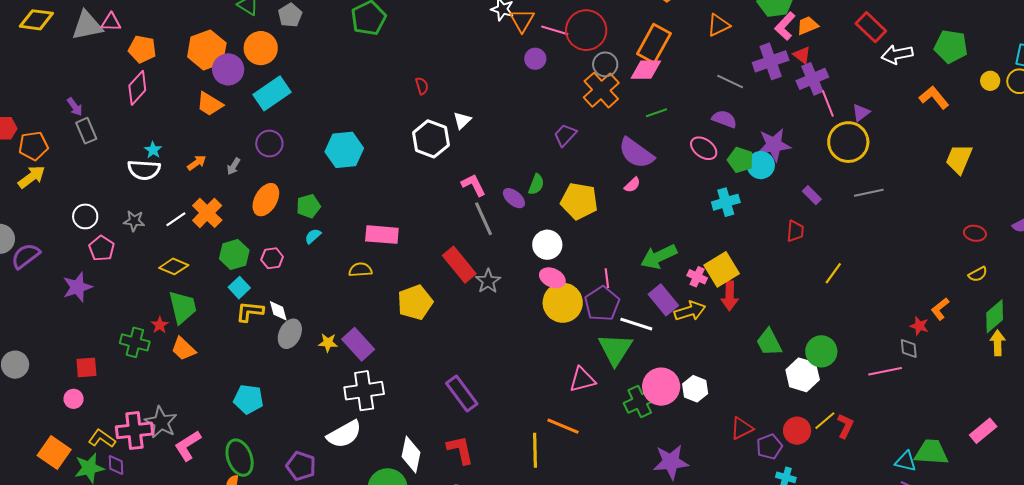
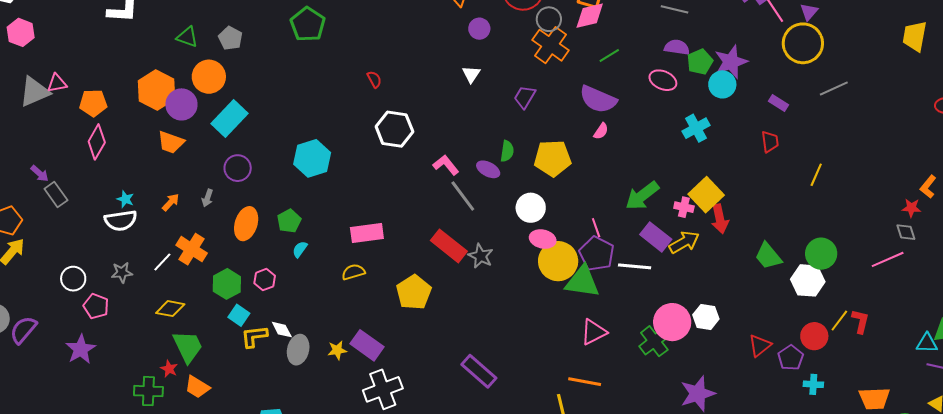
white triangle: (462, 120) -> (471, 74), moved
green pentagon: (740, 160) -> (700, 62), moved, turned -30
green triangle: (615, 349) -> (582, 282), moved, turned -42

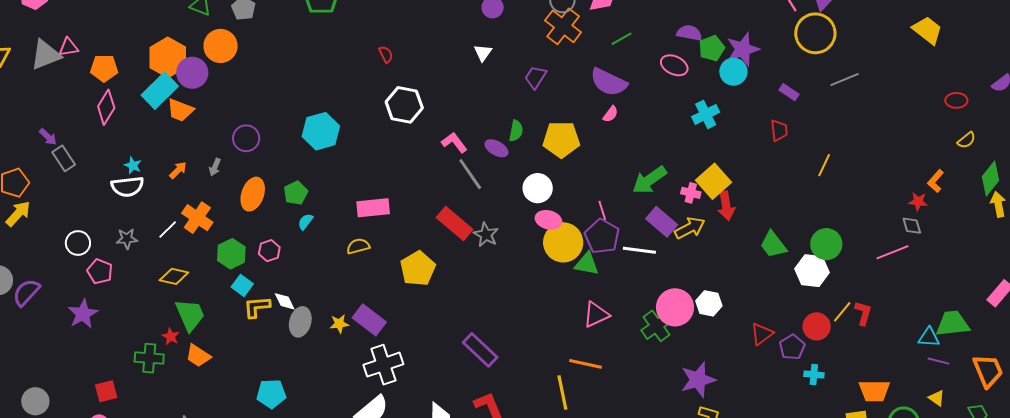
yellow trapezoid: (915, 36) -> (927, 30), turned 116
cyan rectangle: (229, 118) -> (160, 91), moved
green triangle: (582, 282) -> (587, 264), size x0.7

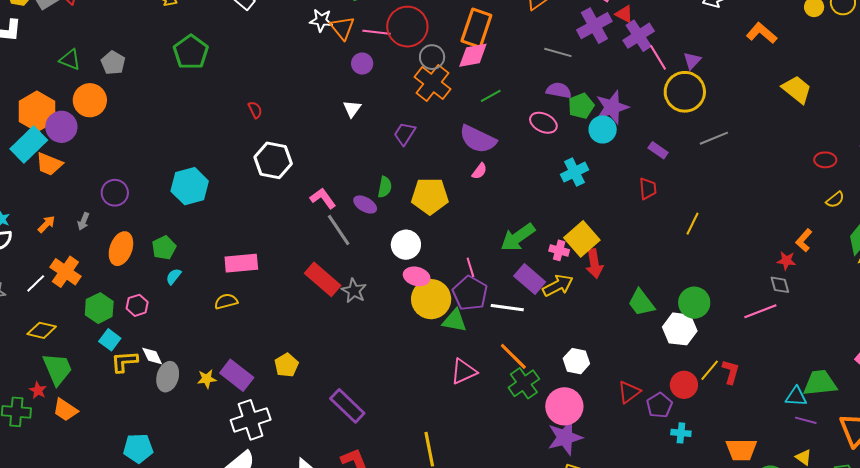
yellow pentagon: (418, 269) -> (286, 365), moved, size x0.7
pink circle: (675, 307) -> (564, 406), moved
orange line: (586, 364) -> (513, 356), moved, turned 32

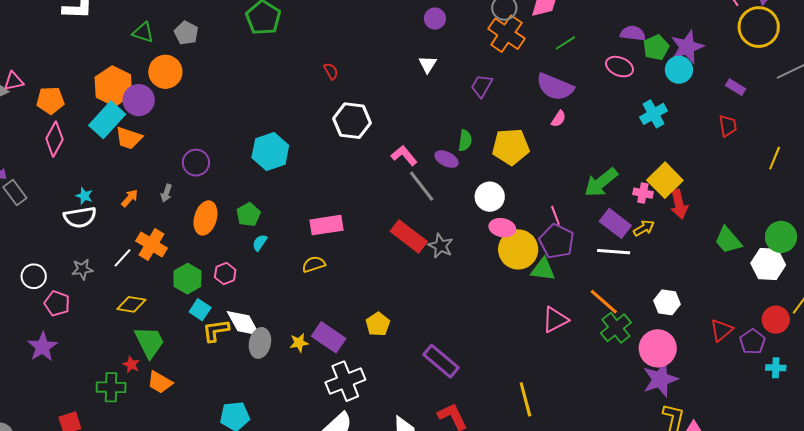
yellow arrow: (558, 285) -> (644, 228), size x0.7
white line: (507, 308) -> (614, 252), moved
white diamond: (152, 356) -> (243, 323), size x1.6

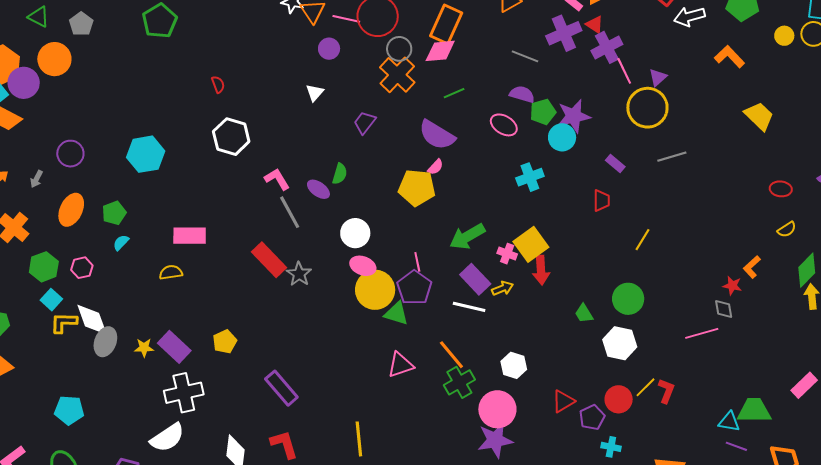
yellow pentagon: (511, 147) -> (417, 188), moved
green circle: (781, 237) -> (628, 299), moved
green trapezoid: (728, 240) -> (584, 313), size x0.7

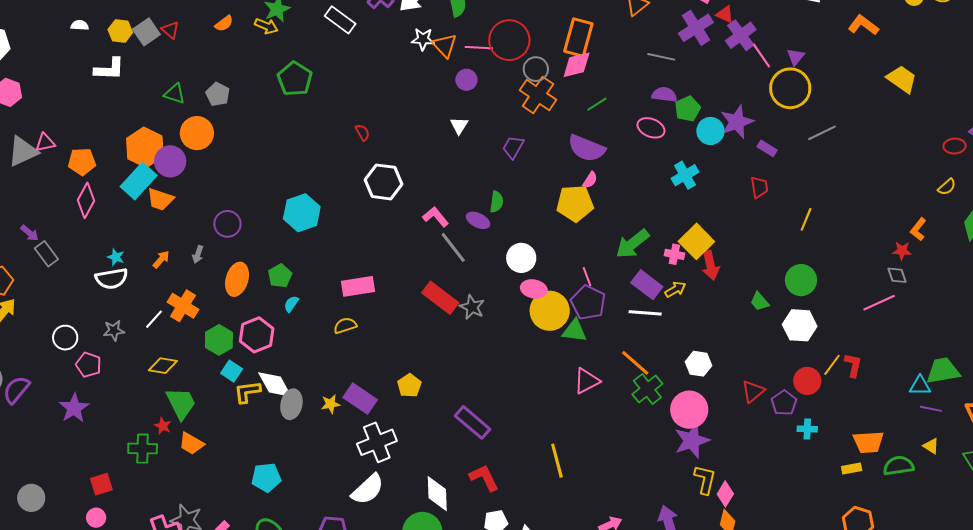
purple star: (574, 116) -> (737, 122), moved
red ellipse: (781, 189) -> (955, 146), moved
pink hexagon: (82, 268) -> (257, 335), size x1.6

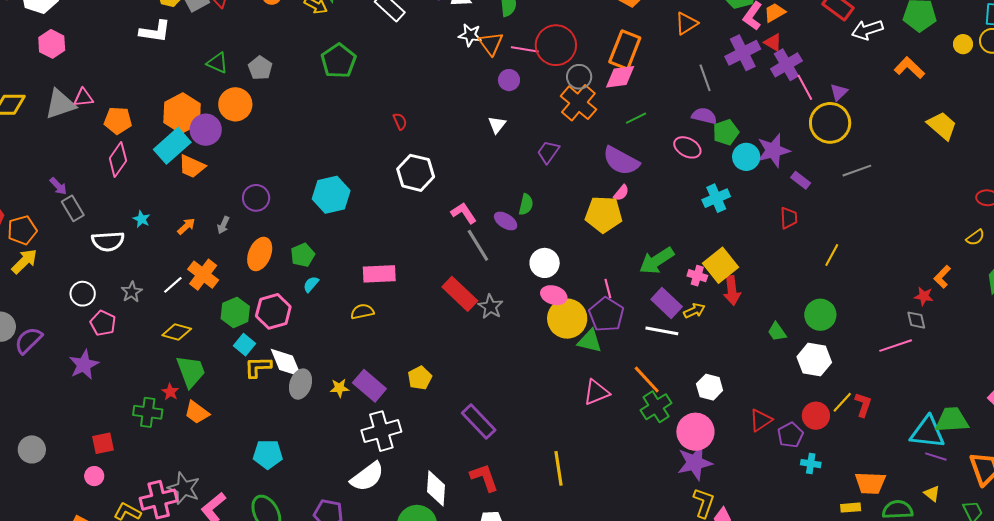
gray line: (661, 57) -> (705, 78), turned 52
white semicircle: (112, 279) -> (108, 241), moved
gray star: (114, 331) -> (132, 292), turned -30
cyan triangle: (920, 386) -> (928, 432), size x1.6

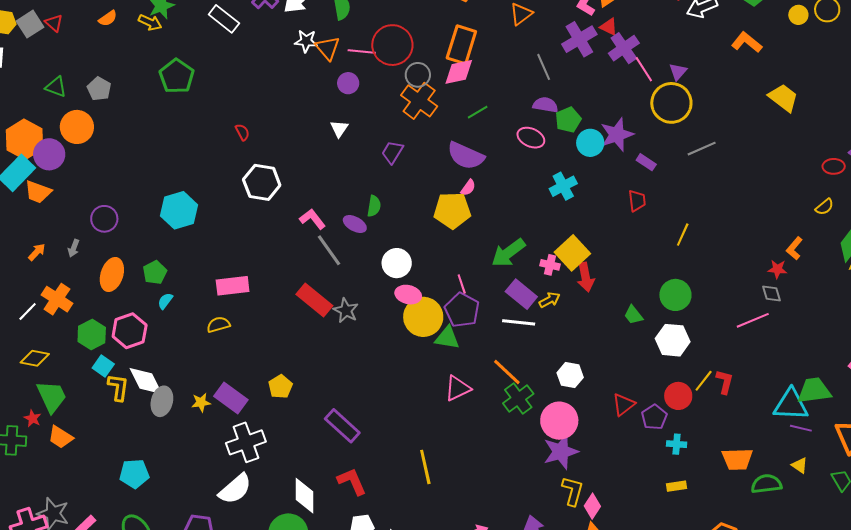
yellow L-shape: (258, 367) -> (118, 387), turned 104
yellow rectangle: (851, 508) -> (676, 486), moved

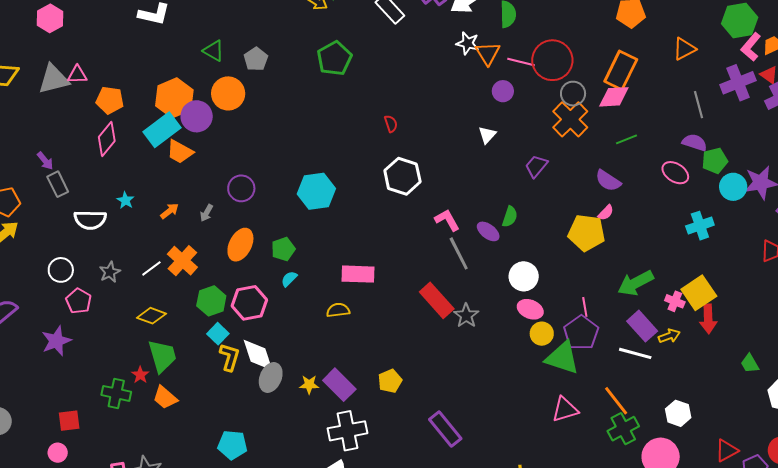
purple semicircle: (466, 156) -> (608, 181), size x0.7
yellow circle: (423, 317) -> (542, 334), size x0.6
green triangle: (447, 338) -> (562, 358), size x1.4

